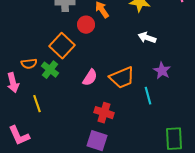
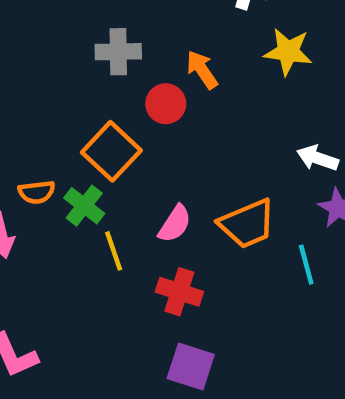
white arrow: (147, 38) -> (318, 158), moved
yellow line: (37, 104) -> (114, 251), moved
red cross: (104, 113) -> (179, 292), moved

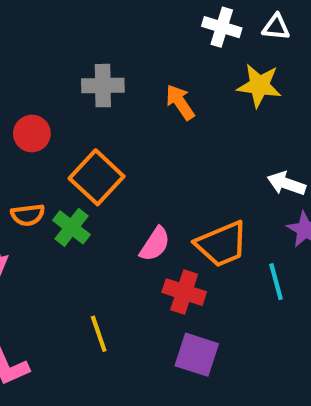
red circle: (166, 104) -> (32, 134), moved
yellow line: (114, 251) -> (99, 334), moved
red cross: (179, 292) -> (184, 292), moved
purple square: (191, 366) -> (197, 355), moved

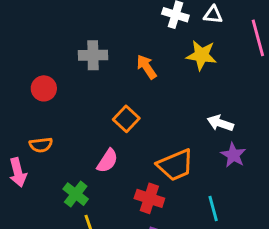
orange square: (97, 177) -> (126, 119), moved, size x0.7
green cross: (72, 227) -> (76, 194), moved
pink semicircle: (155, 244) -> (107, 161), moved
cyan line: (276, 282) -> (213, 209), moved

